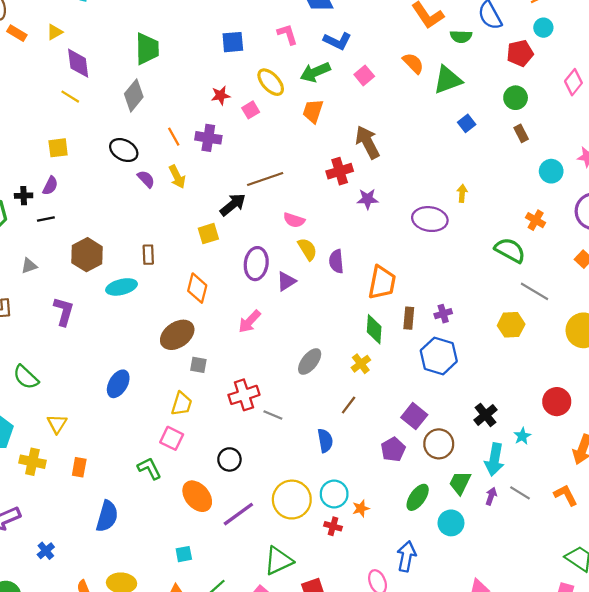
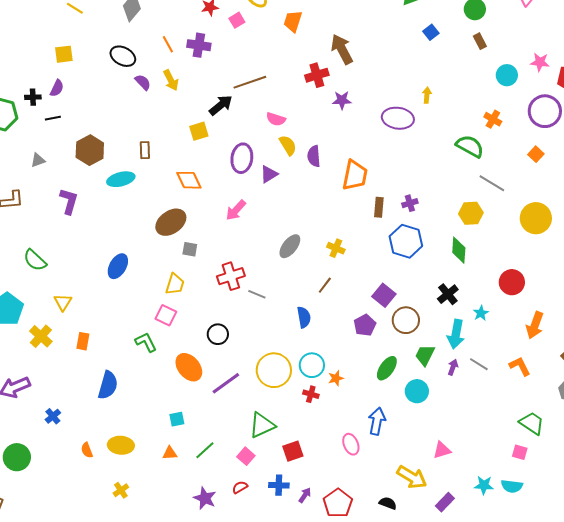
orange diamond: (197, 288) -> (189, 180), turned -40
green diamond: (374, 329) -> (459, 250), moved
yellow cross: (361, 364) -> (336, 248), turned -30
yellow cross: (32, 462) -> (41, 336), turned 30

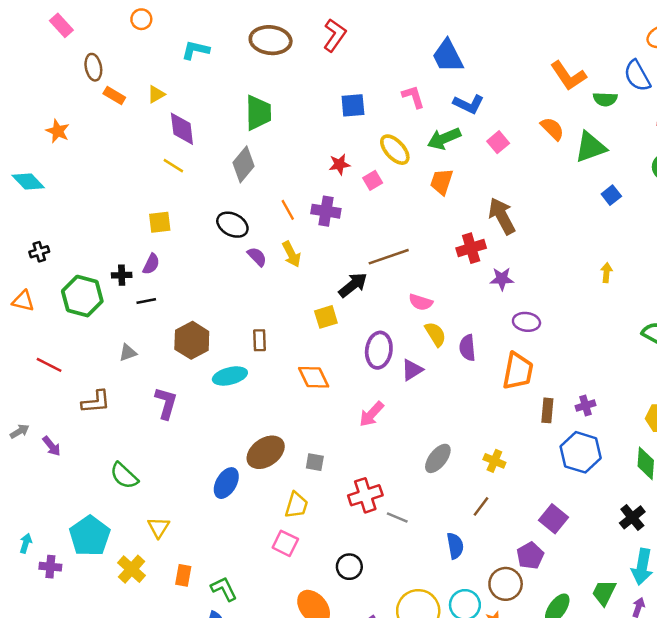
purple ellipse: (398, 118) -> (526, 322), moved, size x0.7
brown ellipse: (171, 222) -> (266, 452), moved
brown circle: (406, 320) -> (506, 584), moved
green L-shape: (146, 342) -> (224, 589), moved

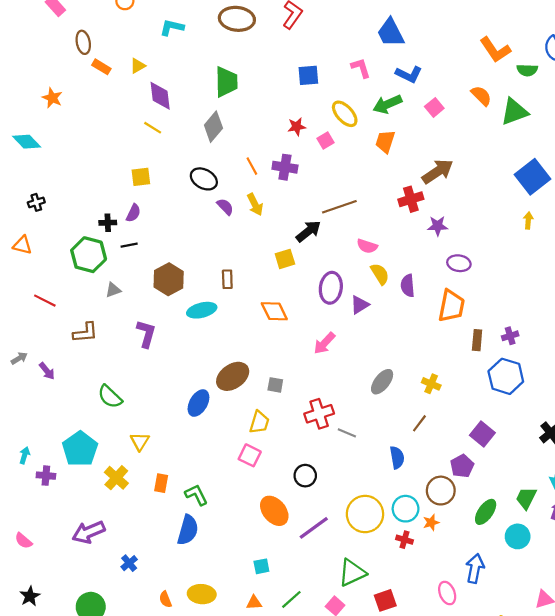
blue square: (611, 195) -> (533, 177), moved, size x2.0
brown arrow: (502, 216) -> (438, 171), turned 84
green hexagon: (82, 296) -> (89, 255), moved

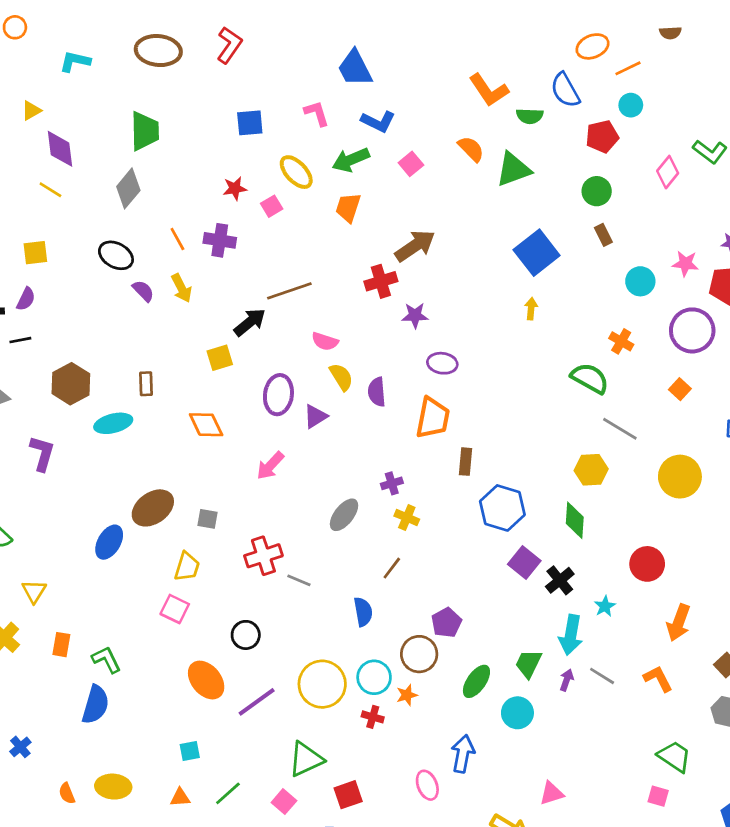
purple cross: (510, 336) -> (392, 483), moved
purple square: (482, 434) -> (524, 563), moved

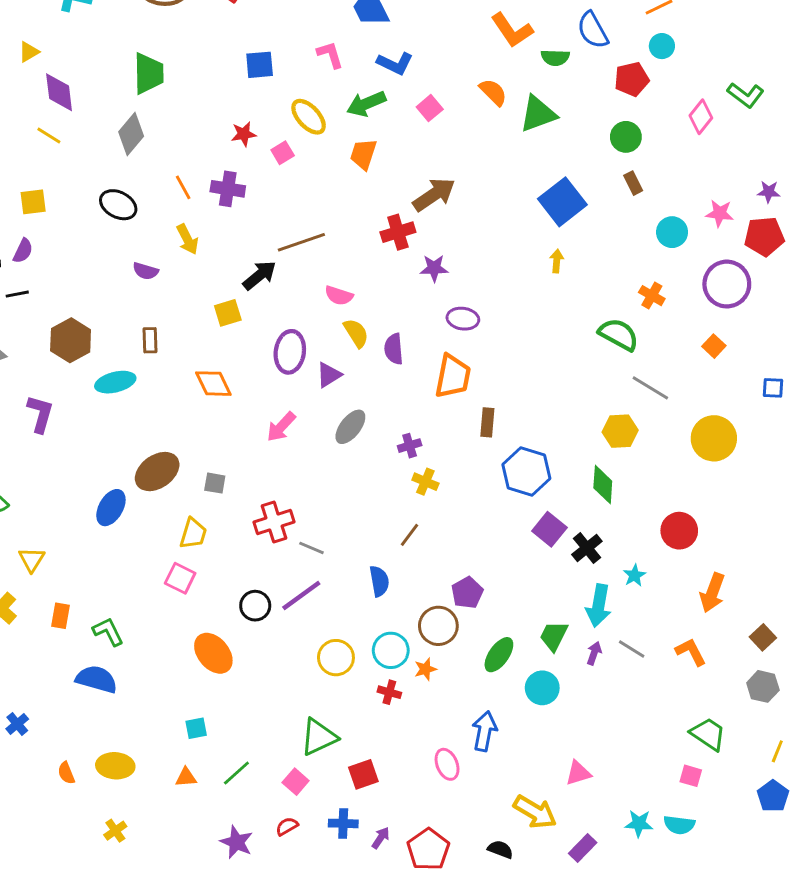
purple semicircle: (143, 291) -> (146, 271), moved, turned 150
gray ellipse: (344, 515) -> (350, 427), moved
yellow circle: (322, 684) -> (336, 658), size x0.7
purple line: (257, 702) -> (301, 596), moved
blue semicircle: (95, 705) -> (97, 679), turned -90

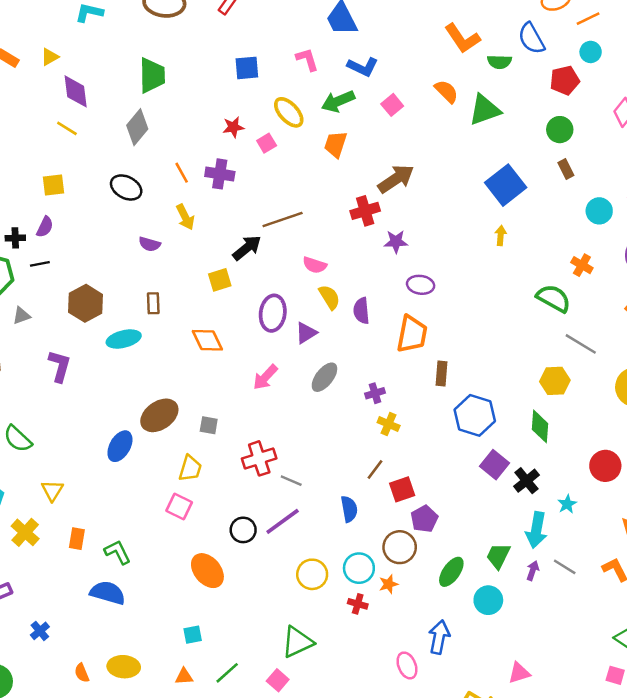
red square: (363, 774) -> (402, 489), moved

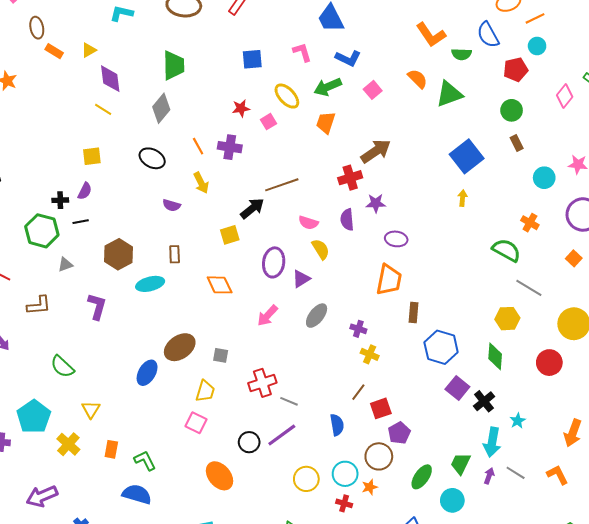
purple semicircle: (361, 311) -> (347, 220), moved
purple cross: (375, 393) -> (358, 329), turned 35
red circle: (605, 466) -> (549, 363), moved

